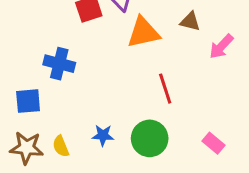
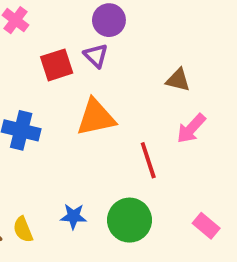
orange triangle: (143, 32) -> (96, 117), moved
pink arrow: (221, 46) -> (191, 128), moved

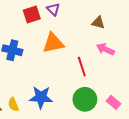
pink arrow: (191, 128) -> (105, 49), turned 72
blue star: (73, 216) -> (41, 97), size x1.6
green circle: (130, 220) -> (85, 99), moved

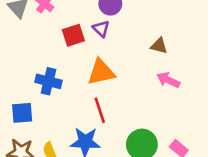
red line: (82, 67) -> (100, 110), moved

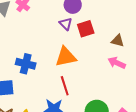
red square: (73, 35) -> (86, 29), moved
brown triangle: (159, 46) -> (118, 41), moved

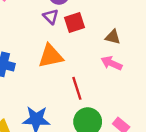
red line: (65, 86) -> (77, 88), moved

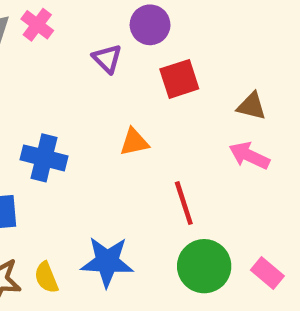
purple triangle: (51, 17) -> (107, 59), moved
orange triangle: (51, 56) -> (134, 142), size x0.6

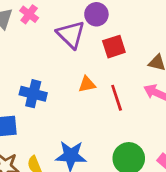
purple triangle: (107, 59) -> (71, 34), size x1.6
red line: (184, 203) -> (117, 98), moved

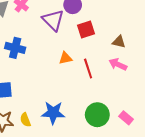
blue cross: (33, 94) -> (15, 48), moved

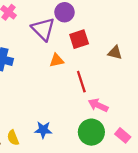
orange triangle: (65, 58) -> (57, 60), moved
pink arrow: (118, 64) -> (98, 105), moved
blue star: (53, 113) -> (43, 130), size x0.7

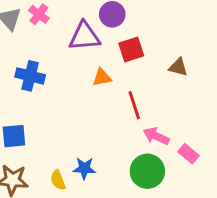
purple triangle: (43, 29) -> (84, 36), turned -50
pink rectangle: (123, 135) -> (188, 154), moved
yellow semicircle: (13, 138) -> (58, 180), moved

